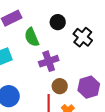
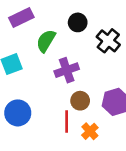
green semicircle: (32, 37) -> (46, 41), turned 54

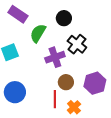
purple rectangle: (21, 18) -> (18, 14), turned 60
black cross: (108, 41) -> (77, 44), moved

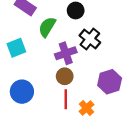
brown circle: (66, 82) -> (65, 76), moved

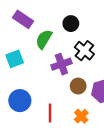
brown circle: (65, 76) -> (78, 86), moved
red line: (66, 99) -> (50, 113), moved

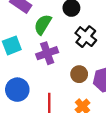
purple cross: (61, 64) -> (47, 53), moved

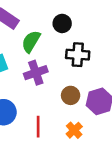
black cross: (86, 37) -> (78, 55), turned -35

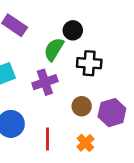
green semicircle: (31, 41) -> (54, 49), moved

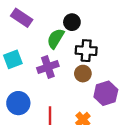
brown circle: (82, 106) -> (83, 74), moved

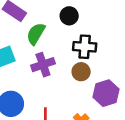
green semicircle: (56, 39) -> (36, 34), moved

